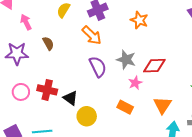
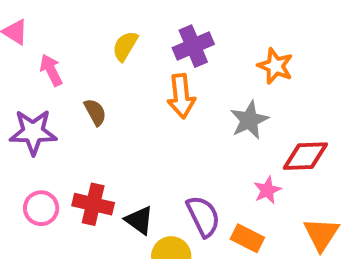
orange arrow: (92, 35) -> (181, 96), turned 40
gray star: (126, 60) -> (249, 120), moved, turned 30
purple semicircle: (98, 67) -> (203, 216), moved

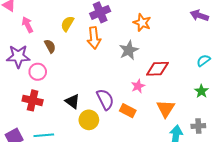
yellow semicircle: (125, 46) -> (67, 24), moved
red cross: (93, 204) -> (33, 100), moved
pink circle: (41, 208) -> (38, 72), moved

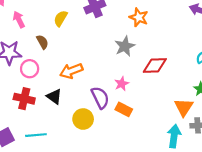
orange arrow: (94, 38) -> (71, 71), moved, turned 75
pink star: (138, 86) -> (122, 84), moved
black triangle: (72, 101) -> (54, 97), moved
orange triangle: (166, 109) -> (184, 107), moved

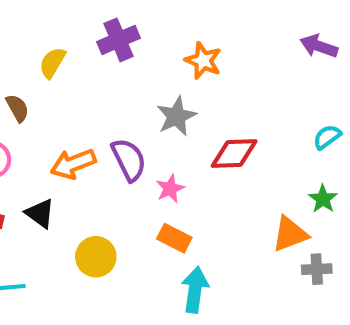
purple semicircle: (100, 98) -> (129, 160), moved
orange triangle: (184, 107) -> (290, 234), turned 36
cyan arrow: (174, 136) -> (195, 290), moved

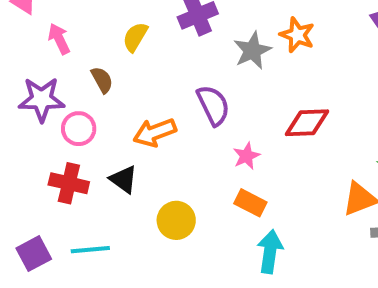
orange star: (203, 61) -> (297, 35), moved
gray star: (176, 116) -> (252, 51), moved
purple semicircle: (129, 160) -> (213, 105), moved

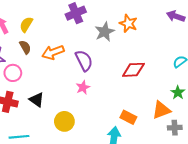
yellow semicircle: (135, 37) -> (26, 24), moved
orange arrow: (155, 133) -> (53, 52), moved
pink star: (246, 156) -> (83, 87), moved
orange rectangle: (250, 203) -> (128, 117), moved

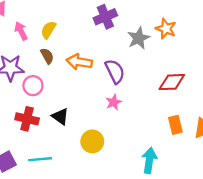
orange arrow: (53, 52) -> (79, 62), turned 30
orange rectangle: (128, 117) -> (175, 125), moved, turned 49

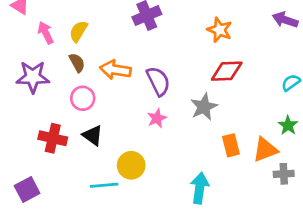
gray star: (139, 38) -> (204, 107), moved
red diamond: (172, 82) -> (227, 71), moved
pink circle: (33, 86) -> (83, 98), moved
cyan line: (40, 159) -> (104, 185), moved

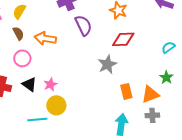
purple semicircle: (158, 81) -> (83, 25), moved
pink star: (157, 118) -> (50, 84), moved
gray cross: (284, 174) -> (152, 115), moved
cyan arrow: (200, 188) -> (121, 124), moved

